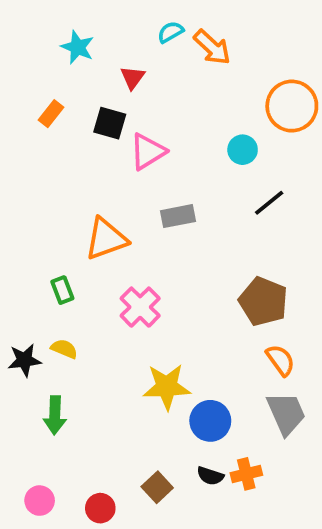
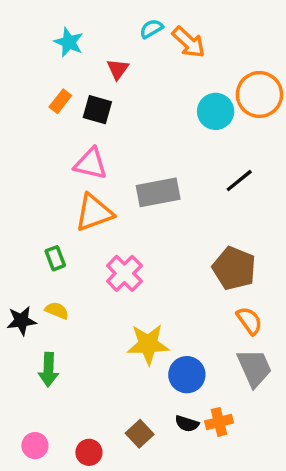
orange rectangle: (51, 114) -> (60, 101), moved
cyan circle: (243, 150) -> (216, 111), moved, size x1.4
pink triangle: (148, 152) -> (91, 164), moved, turned 45
gray rectangle: (178, 216) -> (158, 192), size x1.4

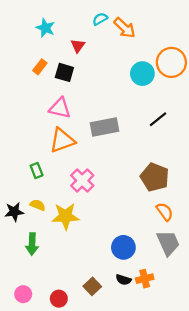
yellow star: (148, 344) -> (66, 216), moved

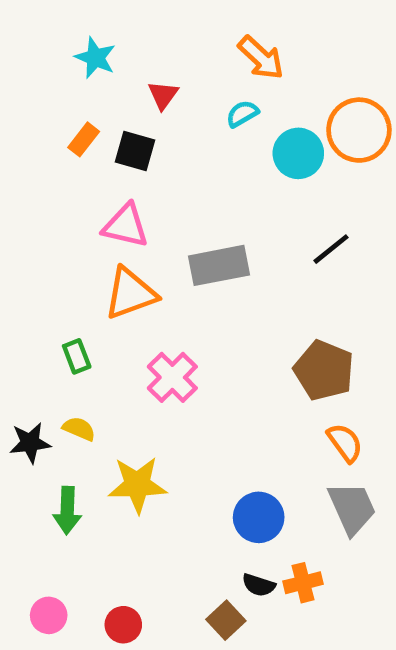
cyan semicircle: (100, 19) -> (242, 114), moved
yellow star: (66, 216) -> (137, 485), moved
brown square: (92, 286) -> (226, 620), moved

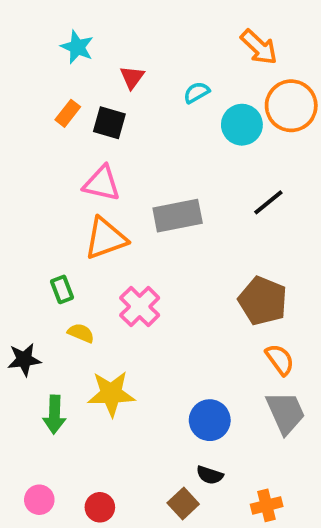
orange arrow: (261, 58) -> (259, 47), moved
yellow semicircle: (79, 429) -> (81, 333), moved
orange cross: (303, 583) -> (267, 505), moved

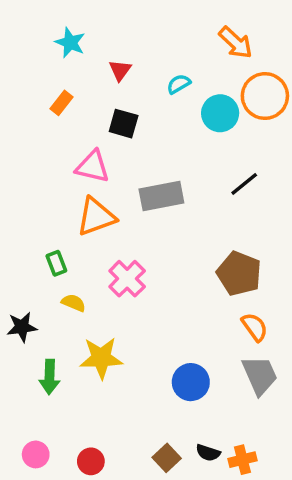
black square: (109, 123) -> (124, 124), moved
black semicircle: (210, 475) -> (208, 453), moved

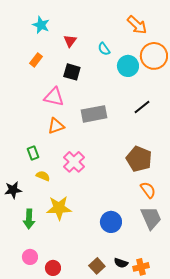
cyan semicircle: (179, 84) -> (104, 49), turned -96
orange triangle: (96, 217) -> (56, 126), size x0.7
pink circle: (36, 454) -> (30, 257), moved

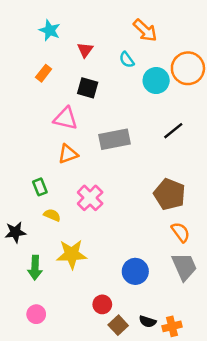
orange arrow: (137, 25) -> (145, 30), moved
red circle: (53, 268) -> (102, 304), moved

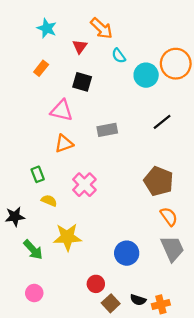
orange arrow: (145, 30) -> (102, 28), moved
gray rectangle: (114, 139) -> (107, 130), size x0.7
green arrow: (35, 268) -> (33, 250), turned -45

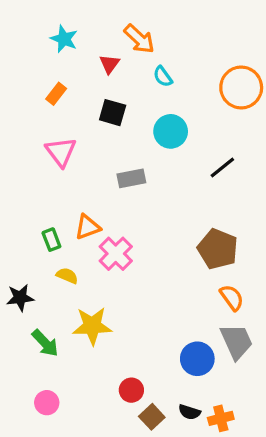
cyan circle: (146, 75) -> (171, 131), moved
pink triangle: (62, 110) -> (61, 152), moved, turned 40
gray rectangle: (107, 130) -> (131, 178), moved
orange triangle: (64, 144) -> (88, 227), moved
blue circle: (127, 253) -> (197, 359), moved

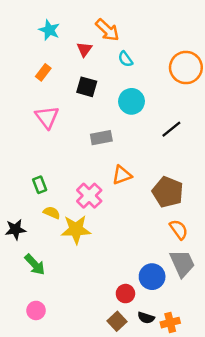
orange triangle: (88, 227) -> (122, 175), moved
yellow star: (92, 326) -> (76, 229), moved
red circle: (131, 390) -> (125, 294), moved

